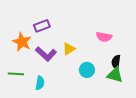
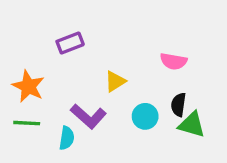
orange star: (22, 42) -> (28, 86), moved
purple L-shape: (46, 54) -> (88, 116), moved
black semicircle: (116, 62) -> (178, 105), moved

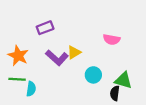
black semicircle: (178, 105) -> (115, 93), moved
purple L-shape: (88, 116) -> (57, 58), moved
cyan semicircle: (67, 138) -> (31, 89), moved

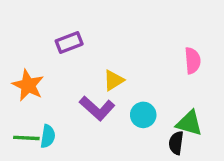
pink semicircle: (112, 40) -> (193, 61), moved, turned -105
purple L-shape: (57, 58) -> (97, 108), moved
green line: (17, 79) -> (26, 138), moved

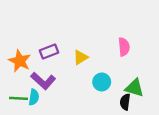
purple rectangle: (69, 42) -> (49, 52), moved
pink semicircle: (193, 61) -> (124, 47), moved
purple L-shape: (97, 108) -> (43, 81), moved

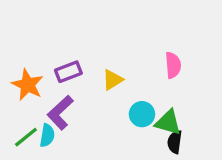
purple L-shape: (43, 81) -> (60, 113), turned 95
green triangle: (134, 88) -> (168, 122), moved
green line: (19, 98) -> (26, 137), turned -42

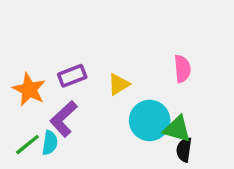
cyan circle: (142, 114) -> (150, 120), size x1.5

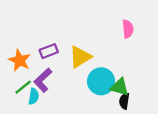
pink semicircle: (182, 69) -> (128, 29), moved
yellow triangle: (119, 84) -> (80, 57), size x1.5
green line: (27, 145) -> (23, 87), moved

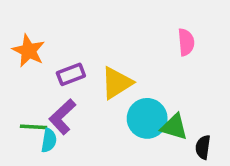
orange star: (20, 60) -> (29, 51), moved
green line: (23, 87) -> (34, 127), turned 42
black semicircle: (124, 101) -> (203, 147), moved

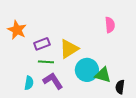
purple L-shape: (62, 117) -> (53, 81), moved, turned 100
green line: (34, 127) -> (46, 62), moved

